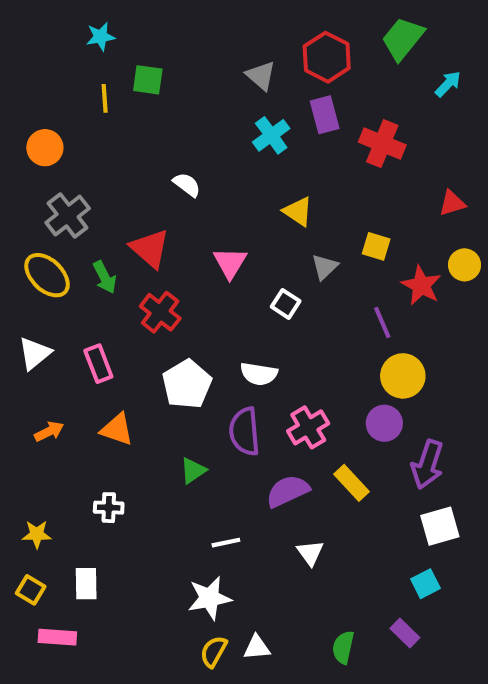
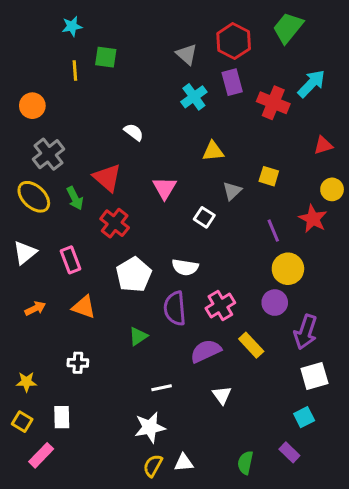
cyan arrow: (448, 84) -> (311, 84), moved, size x1.5
yellow triangle: (298, 211) -> (213, 151), turned -40
red star: (421, 285) -> (313, 219), moved
pink rectangle: (57, 637) -> (41, 455), turned -50

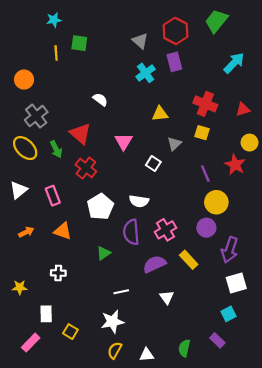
red cross: (273, 103) -> (205, 104), moved
yellow square: (22, 422) -> (70, 332), moved
white triangle: (184, 463) -> (147, 355), moved

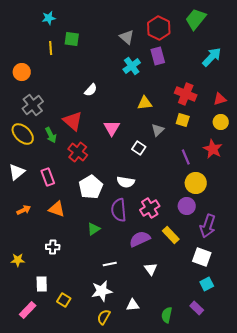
white semicircle: (100, 99) -> (91, 90), turned 96
yellow circle: (250, 143) -> (221, 122), moved
white square: (236, 283) -> (202, 257), moved, turned 36
white triangle: (147, 355) -> (133, 305), moved

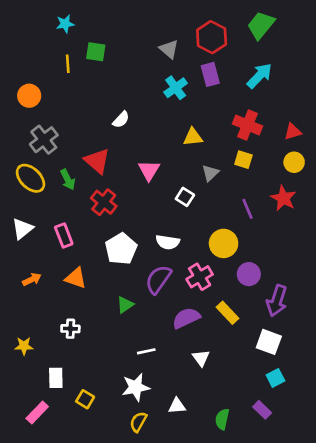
cyan arrow: (212, 57) -> (259, 76), moved
yellow circle: (196, 183) -> (224, 243), moved
purple semicircle: (119, 210) -> (158, 279), turned 40

